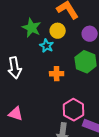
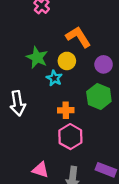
pink hexagon: (74, 110) -> (70, 137), moved
pink triangle: (16, 114) -> (41, 170), moved

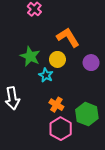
green hexagon: (99, 96) -> (87, 114), moved
orange cross: (66, 110) -> (56, 105), turned 32

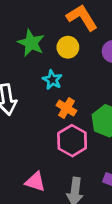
cyan star: (46, 75) -> (52, 80), moved

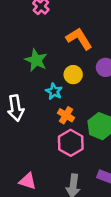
yellow circle: (68, 47) -> (73, 75), moved
pink triangle: (35, 182) -> (28, 181), moved

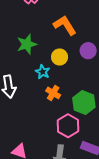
green star: (36, 60) -> (27, 44), turned 30
pink hexagon: (71, 143) -> (68, 126), moved

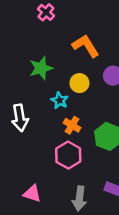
pink hexagon: (68, 126) -> (68, 155), moved

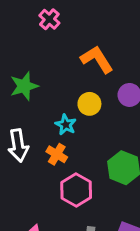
green star: (41, 68) -> (24, 86), moved
orange cross: (72, 125) -> (57, 154), moved

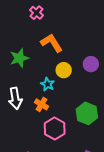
orange L-shape: (97, 59) -> (52, 43), moved

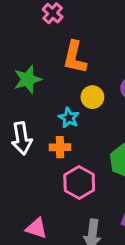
orange L-shape: (52, 43) -> (75, 57), turned -135
orange cross: (41, 104) -> (60, 147), turned -32

